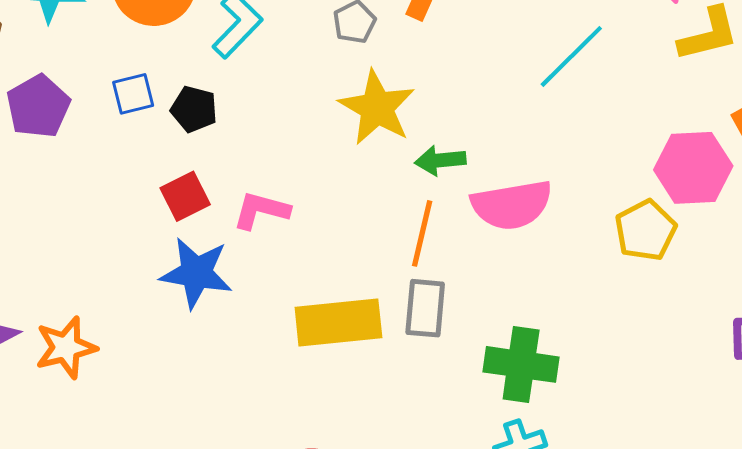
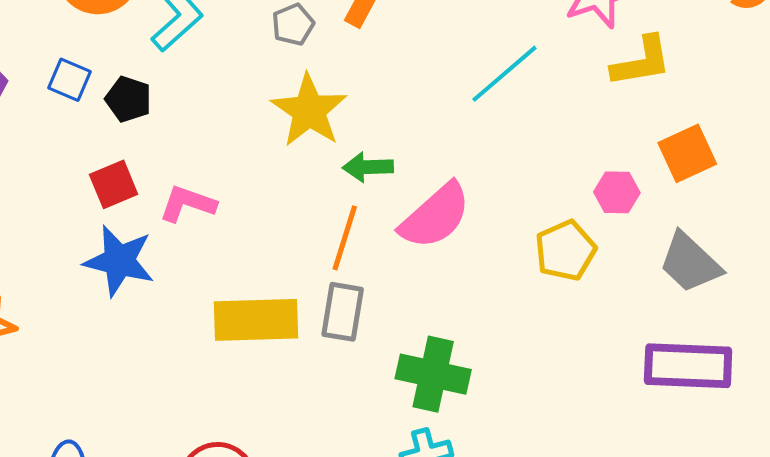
blue square: (133, 94) -> (69, 80), turned 33
pink hexagon: (693, 168) -> (617, 192), size x0.6
pink semicircle: (512, 205) -> (435, 216), turned -36

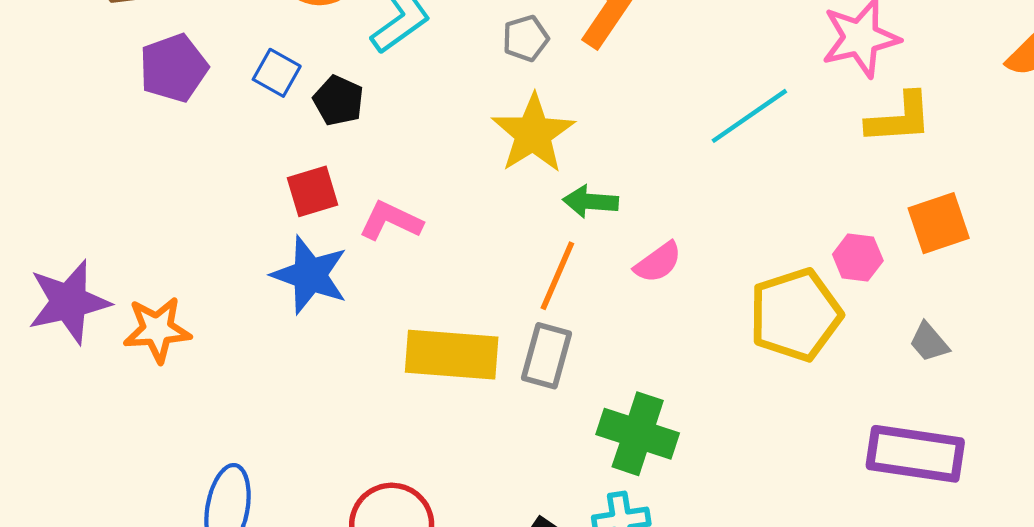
pink semicircle: (435, 216) -> (658, 262), size x0.6
yellow pentagon: (565, 251) -> (795, 315), size x1.4
gray trapezoid: (690, 263) -> (929, 342), size x0.6

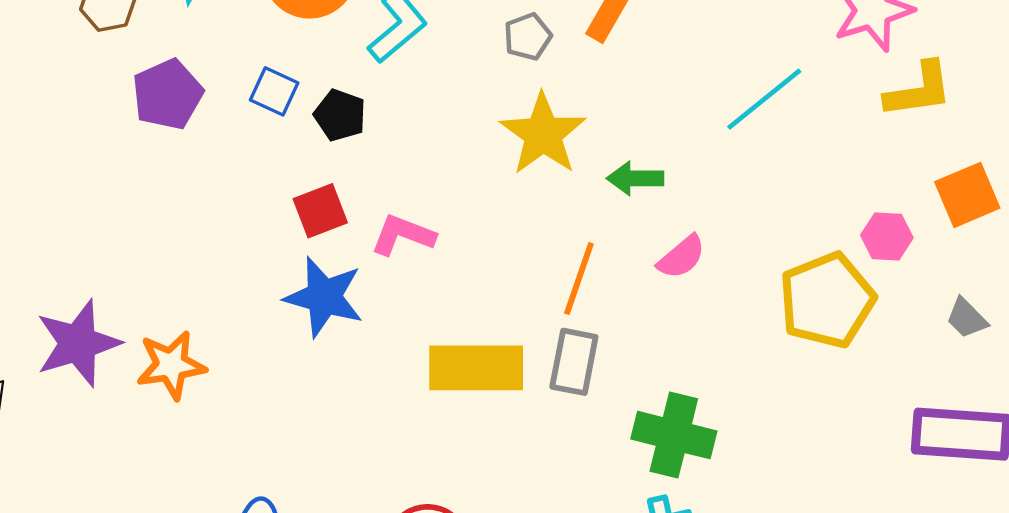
green arrow: (591, 202) -> (635, 178), moved

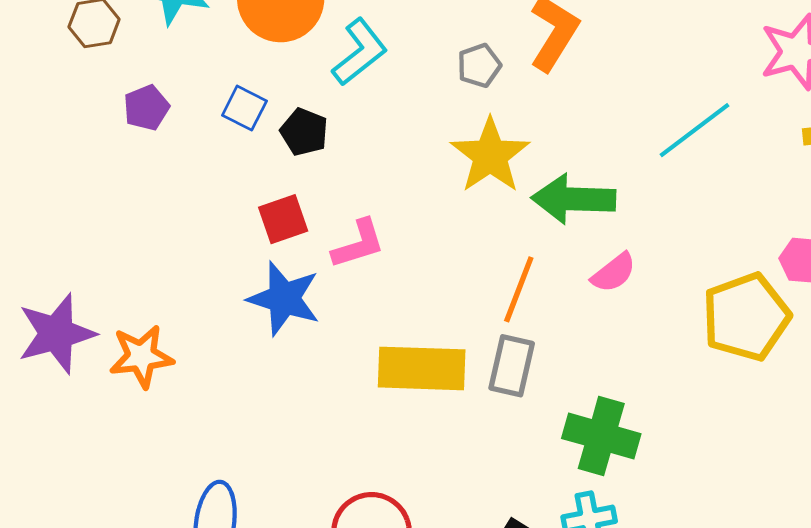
purple pentagon: (168, 94) -> (146, 108), size x0.7
green arrow: (635, 178) -> (574, 199), size x1.6
pink L-shape: (403, 235) -> (358, 244), turned 140

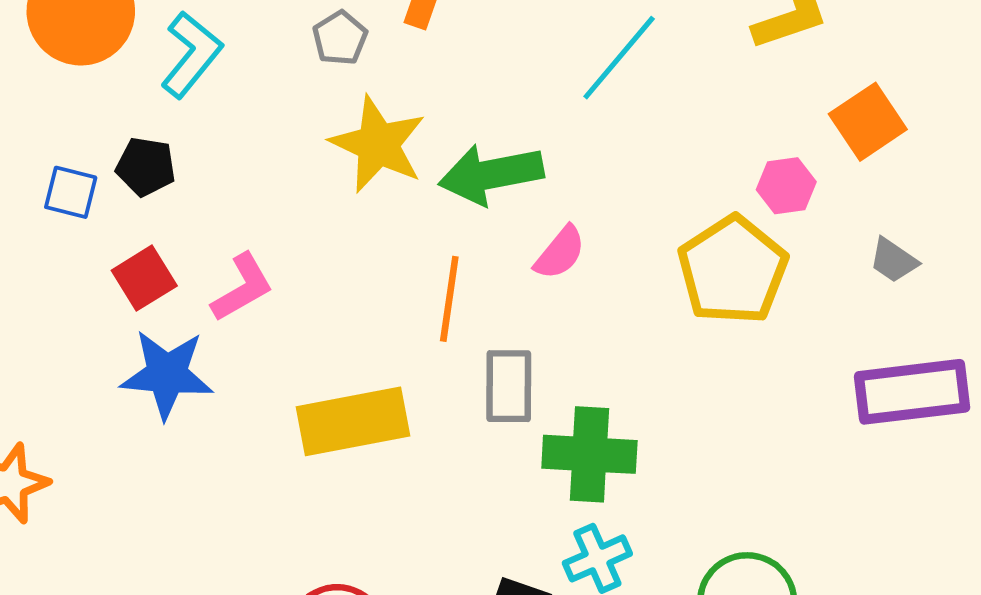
blue square: (244, 108) -> (71, 192), moved
gray rectangle: (512, 366) -> (509, 386), moved

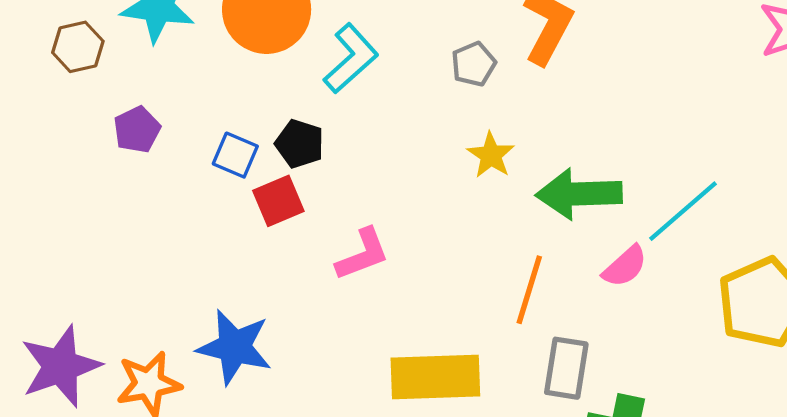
cyan line: (619, 58) -> (683, 211), moved
yellow star: (378, 144) -> (491, 155), size x0.6
red square: (144, 278) -> (278, 201), moved
blue star: (167, 374) -> (234, 347), moved

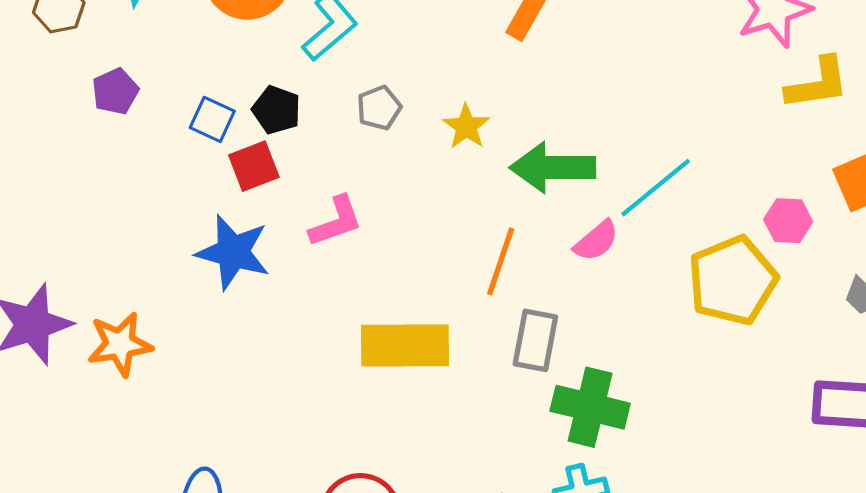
gray pentagon: (474, 64) -> (379, 108), moved
blue star: (234, 347) -> (233, 252), moved

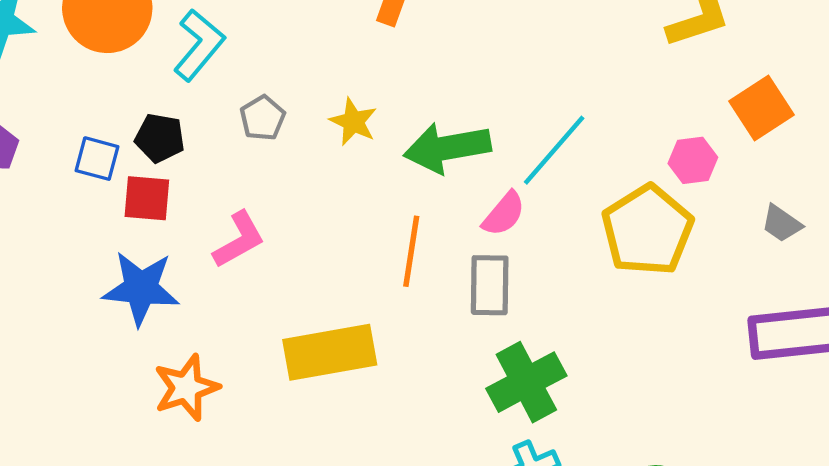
red square: (254, 166) -> (147, 198), turned 36
gray rectangle: (535, 340) -> (490, 285), moved
orange star: (120, 344) -> (186, 388), moved
green cross: (590, 407) -> (526, 382), turned -32

